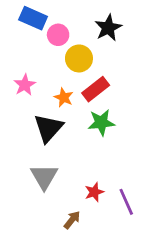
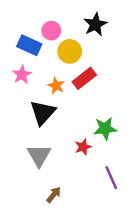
blue rectangle: (33, 18) -> (29, 45), moved
green star: (101, 122) -> (105, 129), moved
red star: (94, 192) -> (83, 147), moved
brown arrow: (72, 220) -> (54, 195), moved

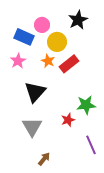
orange star: (56, 86) -> (48, 61), moved

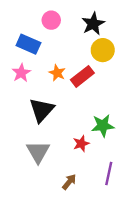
pink circle: (42, 25) -> (51, 20), moved
yellow circle: (57, 42) -> (103, 50), moved
purple line: (91, 145) -> (109, 173), turned 36
brown arrow: (44, 159) -> (69, 182), moved

